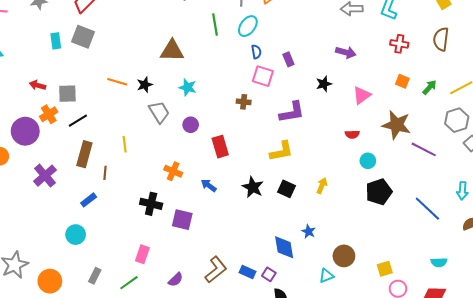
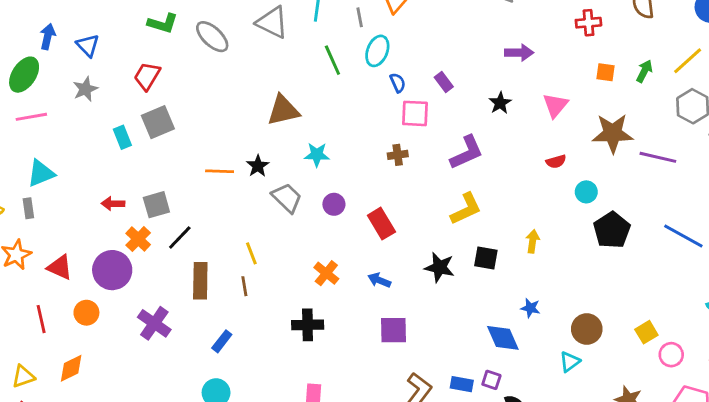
gray square: (83, 37) -> (158, 122), turned -30
orange cross: (173, 171) -> (326, 273), turned 30
brown line: (105, 173) -> (244, 286), moved
purple square: (182, 220) -> (393, 330), moved

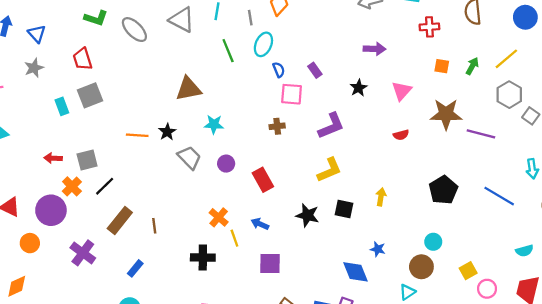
red trapezoid: (147, 76) -> (82, 59), turned -50
cyan circle: (586, 192) -> (433, 242), moved
yellow line: (251, 253) -> (234, 238), moved
brown rectangle: (200, 281) -> (120, 221), turned 36

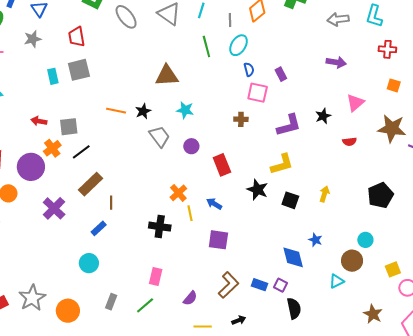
black star: (359, 88) -> (323, 116), moved
black star: (307, 215) -> (257, 190), moved
brown line: (154, 226) -> (111, 203), moved

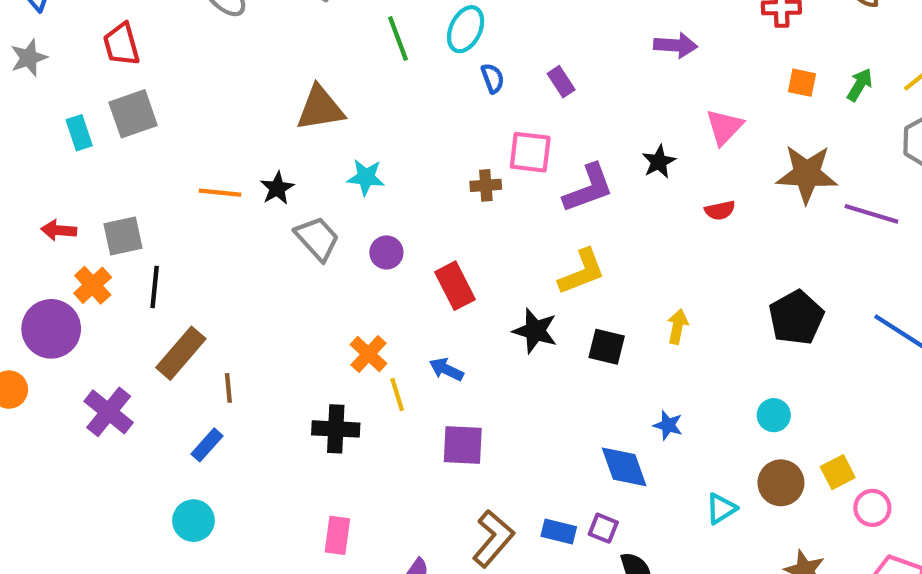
pink square: (258, 93) -> (530, 152), moved
black line: (81, 152) -> (155, 287), turned -42
brown circle: (352, 261) -> (781, 483), moved

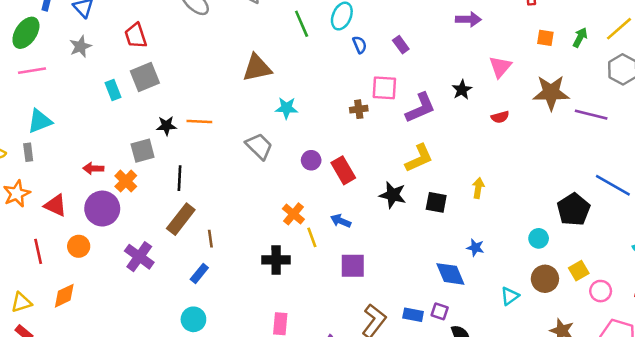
black star: (277, 188) -> (166, 126), moved, turned 30
red arrow: (59, 230) -> (93, 168), moved
purple circle: (386, 252) -> (311, 160), moved
black line: (155, 287) -> (179, 178), moved
black pentagon: (796, 318) -> (574, 209), moved

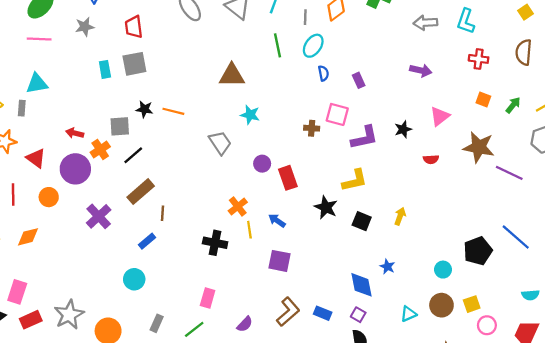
black line: (179, 178) -> (133, 155), moved, turned 35
purple square: (440, 311) -> (358, 315), moved

